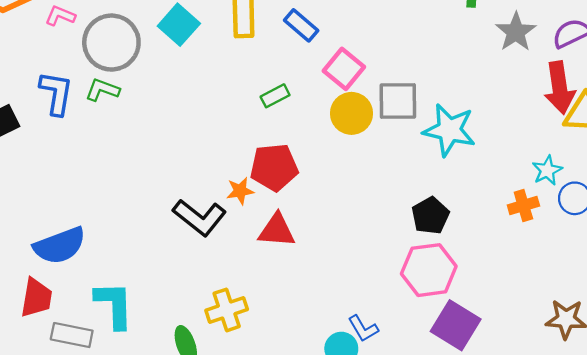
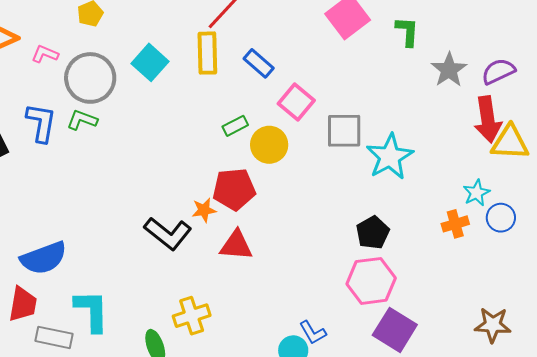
yellow circle: (351, 113) -> (269, 145), moved
cyan star: (449, 130) -> (390, 157), turned 30

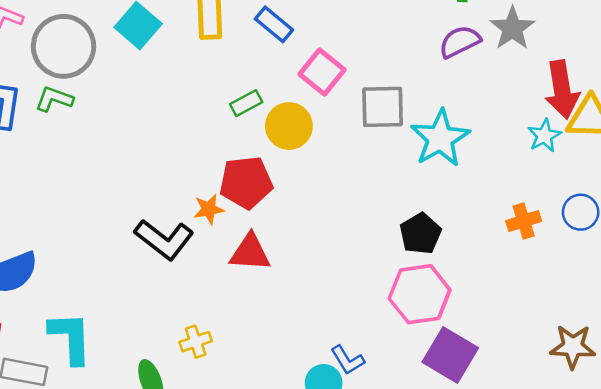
purple semicircle: (498, 71) -> (460, 42), moved
cyan star: (476, 193) -> (544, 136), moved
yellow cross: (192, 316) -> (196, 342), size x0.7

